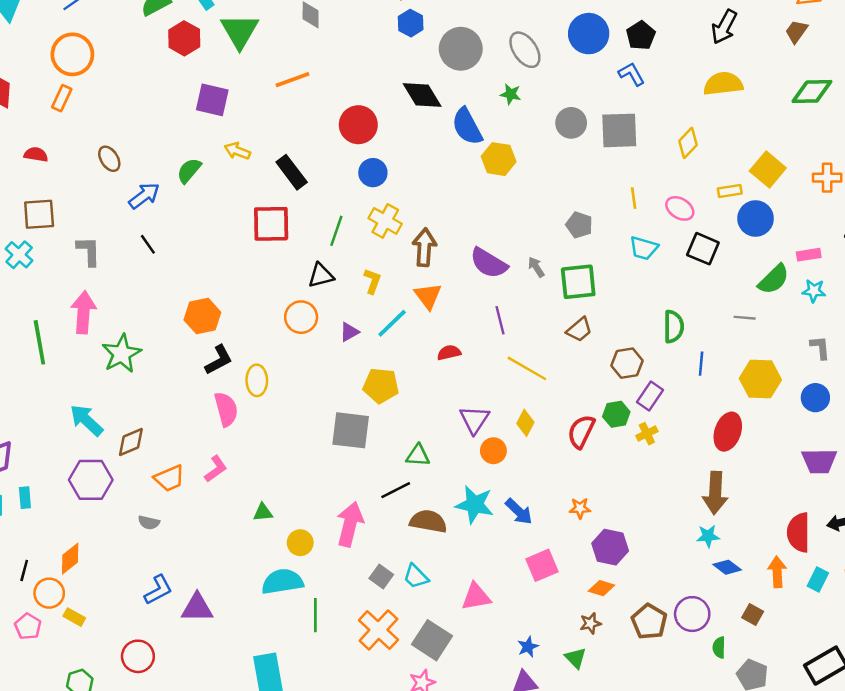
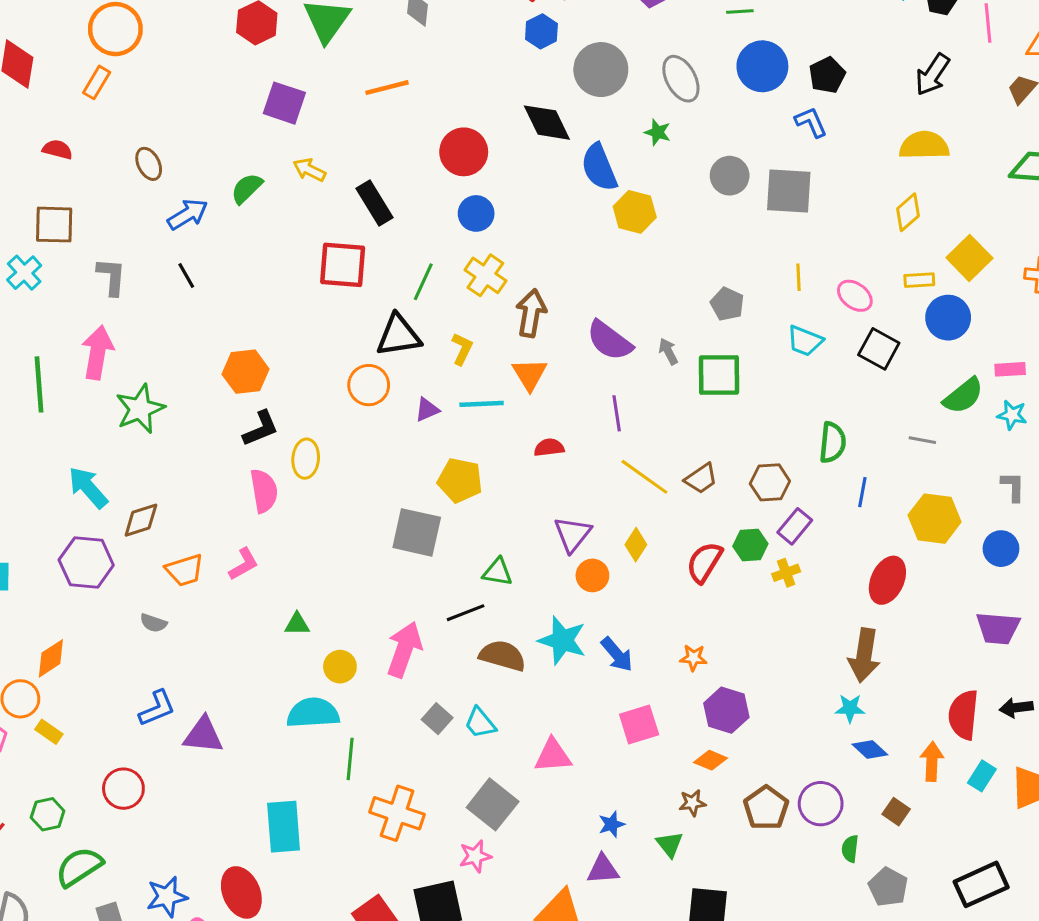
yellow diamond: (688, 143) -> (908, 212), moved
black triangle: (321, 275) -> (398, 335), size x1.4
cyan line: (392, 323) -> (482, 404), turned 36
brown trapezoid: (579, 330) -> (701, 479), moved
orange cross: (378, 630) -> (397, 813), moved, turned -30

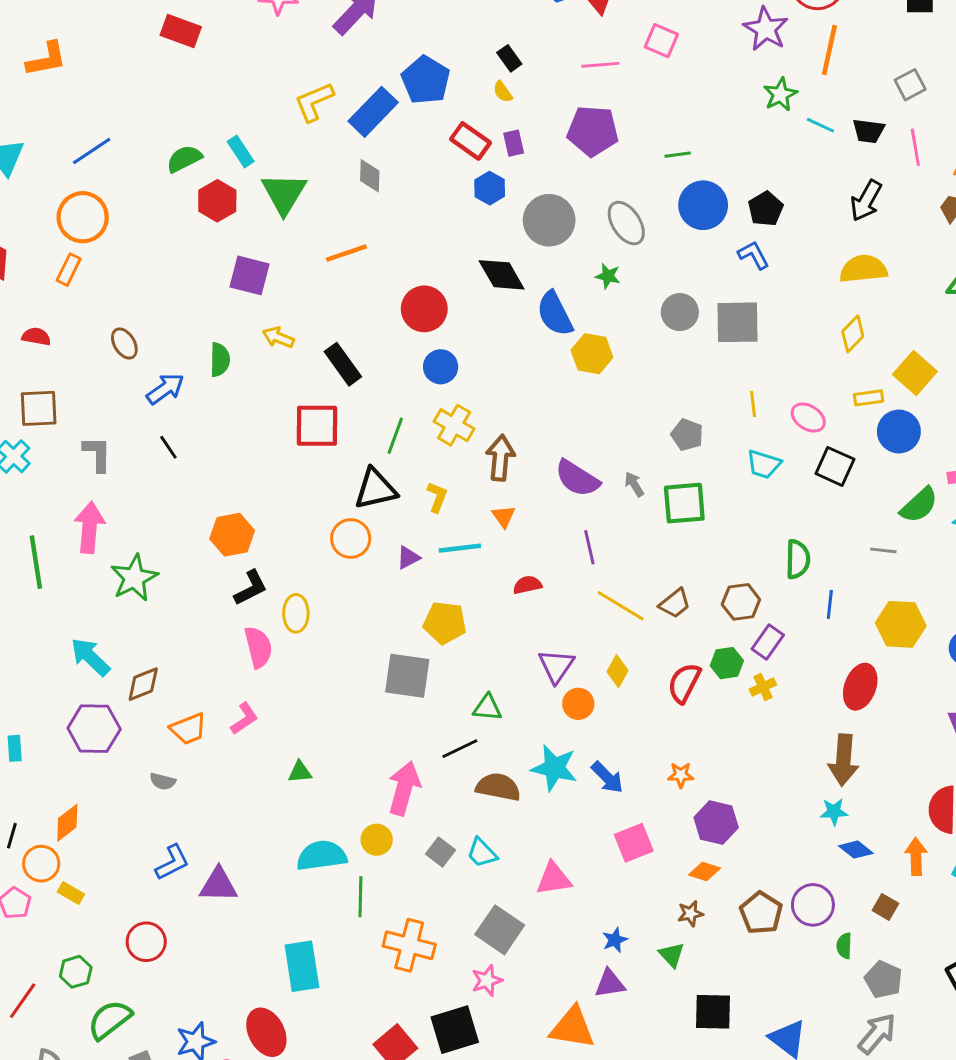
green semicircle: (247, 188) -> (220, 360), turned 140
orange triangle: (530, 374) -> (504, 516), size x0.7
yellow circle: (340, 667) -> (377, 840), moved

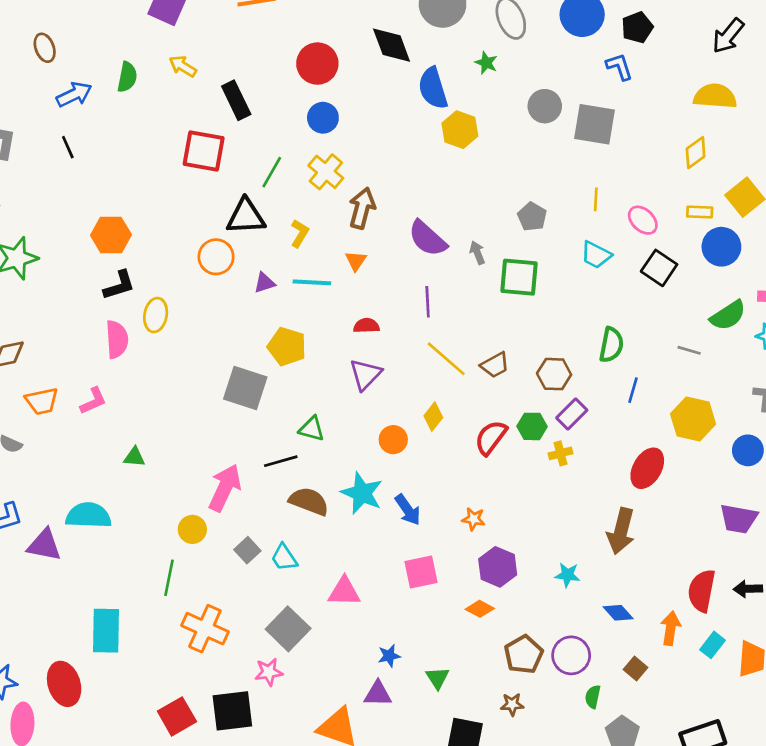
purple triangle: (556, 666) -> (365, 374), moved
cyan star: (834, 812) -> (567, 575), moved
cyan semicircle: (322, 856) -> (88, 516), moved
brown star: (690, 914) -> (512, 704), moved

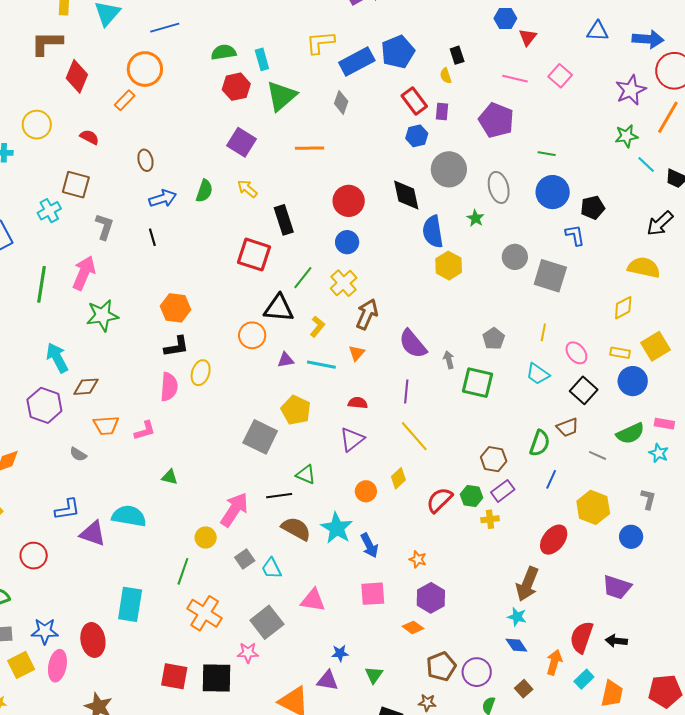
brown trapezoid: (495, 365) -> (568, 427), moved
cyan star: (567, 575) -> (517, 617), moved
red square: (177, 716) -> (174, 676), turned 32

